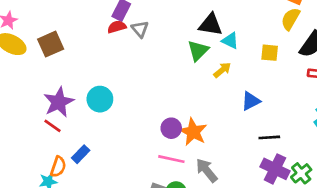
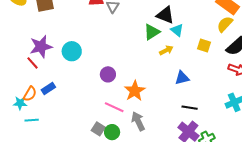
purple circle: (171, 128) -> (108, 74), moved

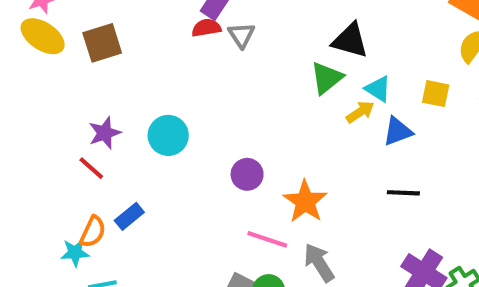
cyan triangle: (177, 30) -> (378, 89), moved
purple star: (41, 47) -> (105, 133), size x0.7
blue triangle: (182, 78) -> (398, 131), moved
black line: (190, 108) -> (403, 193), moved

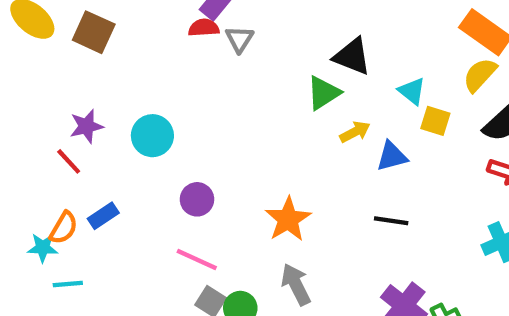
brown square: (102, 43) -> (94, 32), turned 36
cyan triangle: (378, 89) -> (412, 91), moved
purple circle: (247, 174) -> (197, 199), moved
pink line: (267, 239) -> (197, 260), moved

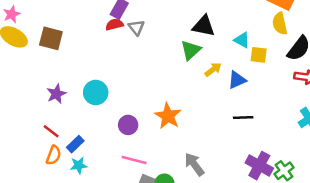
yellow semicircle: (480, 75) -> (280, 24), turned -45
red line: (69, 161) -> (51, 131), moved
orange star: (288, 219) -> (168, 116), moved
cyan star: (43, 248) -> (79, 165), moved

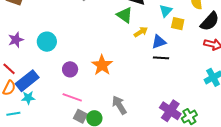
cyan triangle: (242, 40) -> (166, 11), turned 40
green triangle: (191, 50) -> (125, 15), turned -48
black line: (243, 117) -> (161, 58), moved
blue rectangle: (75, 144) -> (27, 81), size x1.6

